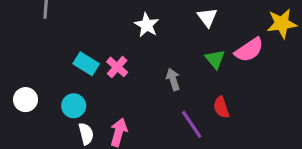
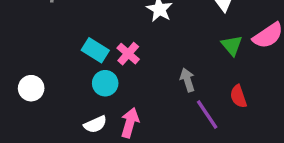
gray arrow: (173, 79) -> (187, 80), moved
cyan circle: (74, 106) -> (105, 83), moved
white semicircle: (86, 134) -> (95, 124), turned 80

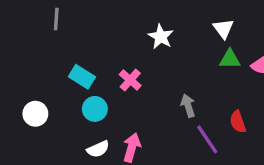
green triangle: (232, 45) -> (230, 59), moved, turned -50
cyan rectangle: (95, 50) -> (82, 77), moved
cyan circle: (105, 83) -> (95, 109), moved

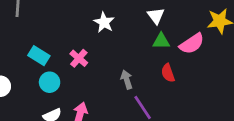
red semicircle: (238, 122) -> (168, 73), moved

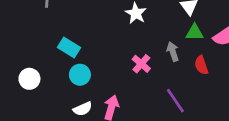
pink cross: (79, 58) -> (141, 64), moved
gray arrow: (127, 80) -> (173, 52), moved

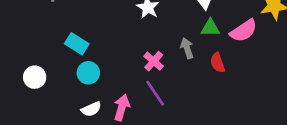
purple line: (175, 101) -> (155, 93), moved

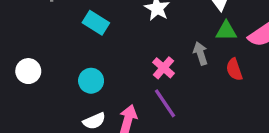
cyan rectangle: (77, 44) -> (96, 23), moved
white circle: (35, 77) -> (28, 71), moved

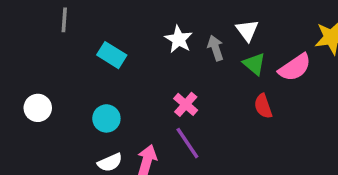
green triangle: (226, 31) -> (254, 64), turned 40
gray arrow: (200, 53) -> (216, 48), moved

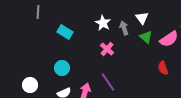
pink cross: (186, 104) -> (107, 49), moved
red semicircle: (263, 106) -> (163, 68), moved
white circle: (38, 108) -> (30, 85), moved

